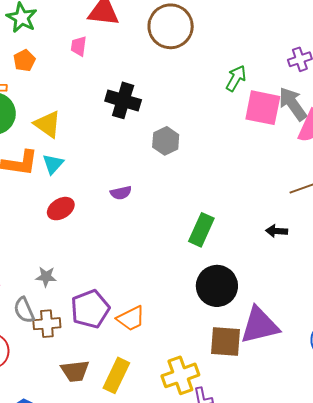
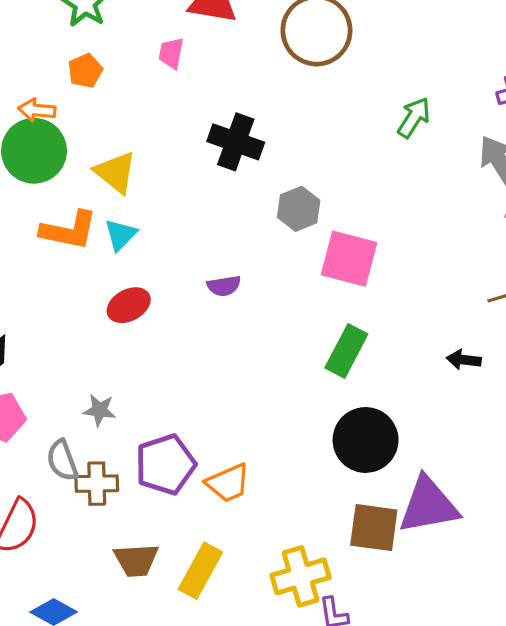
pink square: (263, 108) -> (349, 259), moved

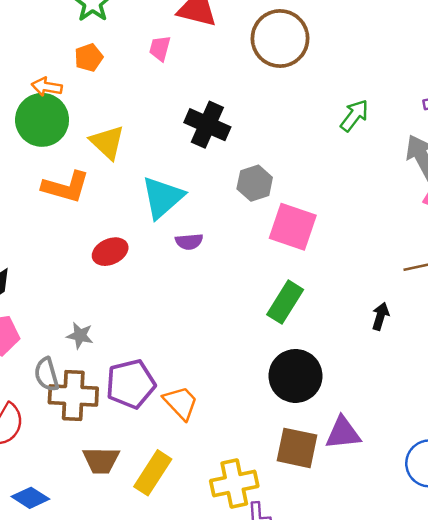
cyan triangle: (120, 235) -> (163, 197), moved, size x1.6
black arrow: (464, 360) -> (380, 316), turned 96
orange trapezoid: (228, 483) -> (181, 403), turned -114
brown cross: (97, 484) -> (73, 395), size x1.4
purple triangle: (428, 505) -> (343, 433), size x0.7

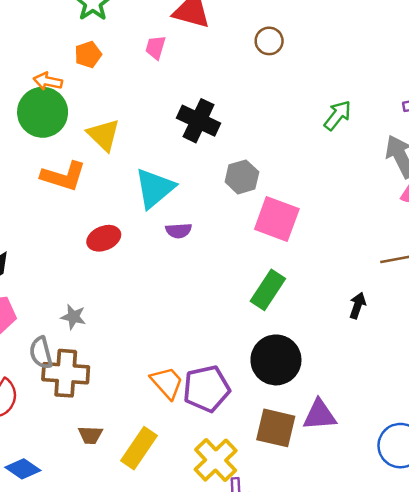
brown circle: (280, 38) -> (269, 41), size x0.5
purple pentagon: (131, 384) -> (206, 389), moved
brown trapezoid: (101, 460) -> (90, 435), size x0.7
yellow cross: (234, 483) -> (216, 460), turned -33

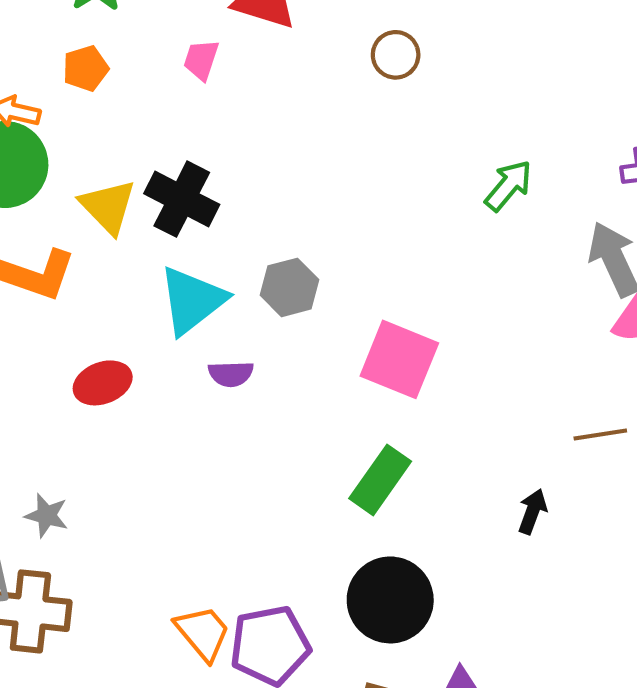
black cross: (199, 121) -> (182, 199), moved
gray hexagon: (242, 177) -> (290, 287), moved

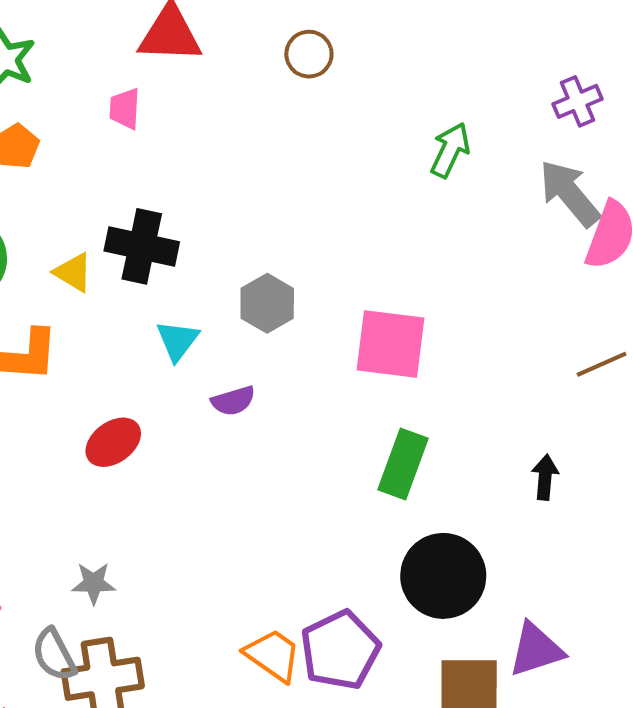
yellow triangle: (108, 207) -> (73, 272), size x0.7
cyan triangle: (192, 300) -> (177, 340), size x0.6
black arrow: (532, 511) -> (545, 477), moved

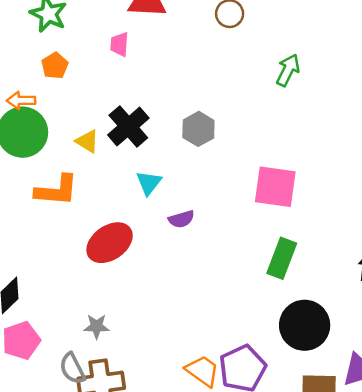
green arrow: (450, 150) -> (288, 70), moved
black cross: (142, 246) -> (128, 127), turned 36
gray hexagon: (267, 303) -> (198, 129), moved
red ellipse: (113, 442) -> (110, 243), size x1.4

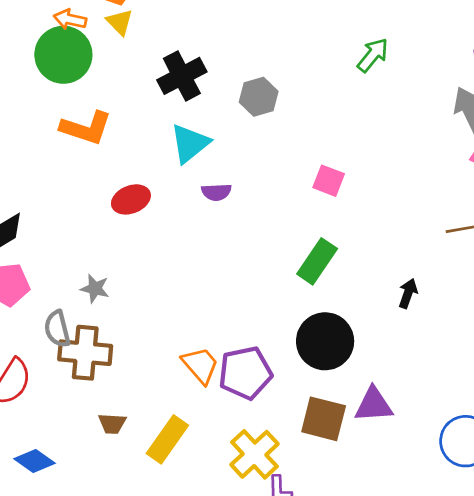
yellow triangle: (87, 141) -> (120, 22), moved
cyan triangle: (149, 183) -> (190, 143), size x1.4
pink square: (275, 187) -> (329, 181), size x0.6
red ellipse: (110, 243) -> (131, 199), size x0.7

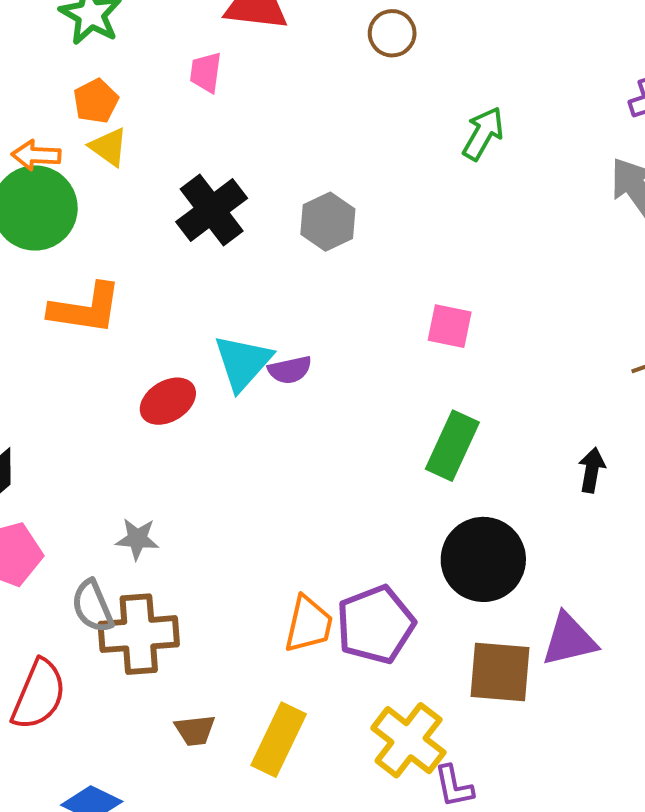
cyan triangle: (190, 143) -> (243, 362), moved
orange trapezoid: (200, 365) -> (309, 624), turned 63

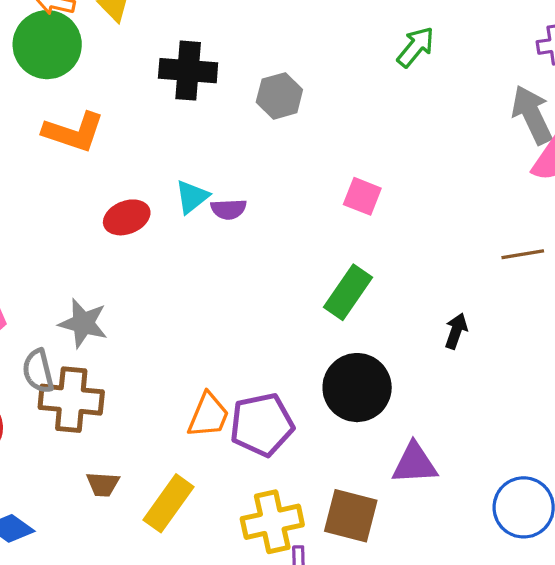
black cross: (212, 210) -> (188, 71), turned 32
cyan triangle: (243, 362) -> (192, 197), size x0.7
gray star: (137, 539) -> (83, 323), size x1.4
brown square: (500, 672) -> (351, 516), moved
yellow cross: (409, 740) -> (272, 522), turned 30

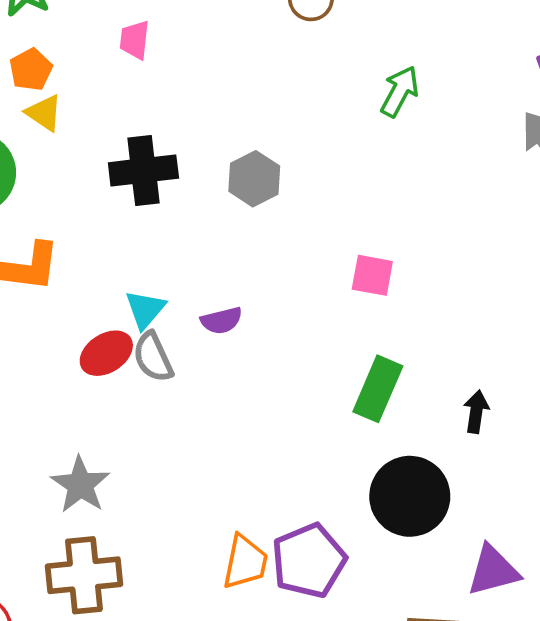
cyan triangle: (192, 197) -> (145, 309), moved
gray star: (83, 323) -> (80, 485), turned 30
black arrow: (456, 331) -> (476, 412), moved
gray semicircle: (38, 371) -> (153, 357), moved

